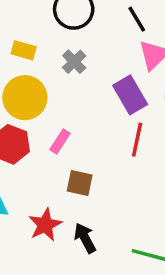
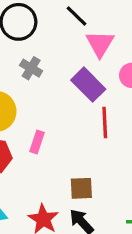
brown square: (80, 183) -> (81, 188), moved

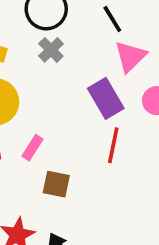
gray cross: (31, 68) -> (51, 50), moved
brown square: (81, 188) -> (56, 184), moved

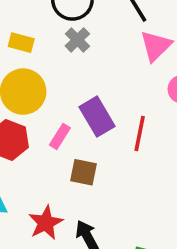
purple rectangle: (106, 98) -> (97, 117), moved

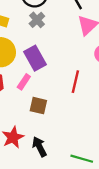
purple rectangle: (97, 117) -> (35, 58), moved

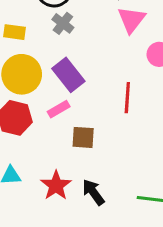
pink rectangle: (24, 82) -> (59, 109), turned 35

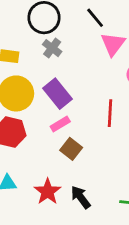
pink rectangle: (59, 109) -> (60, 124), moved
brown square: (83, 137) -> (71, 149), turned 35

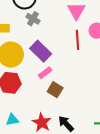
red line: (110, 113) -> (78, 40), moved

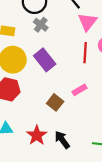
pink rectangle: (45, 73) -> (80, 90), moved

